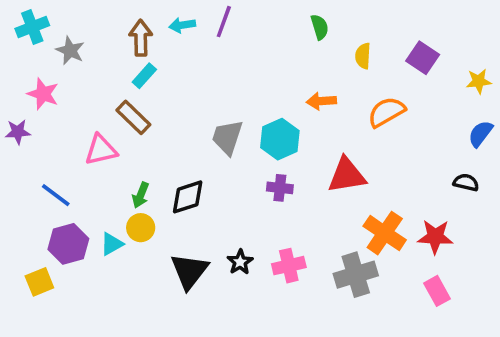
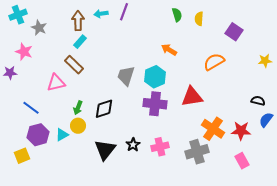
yellow semicircle: (363, 56) -> (199, 19), moved
yellow star: (479, 81) -> (265, 61), moved
orange arrow: (321, 101) -> (169, 50), moved, turned 35
blue semicircle: (480, 134) -> (266, 120), moved
purple cross: (280, 188) -> (155, 104), size x1.6

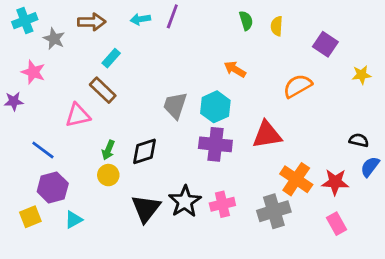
brown arrow: (78, 21) -> (92, 22), moved, turned 90
yellow star: (265, 61) -> (362, 75), moved
cyan triangle: (62, 135) -> (74, 220), moved
black star: (133, 145) -> (185, 201), size x1.6

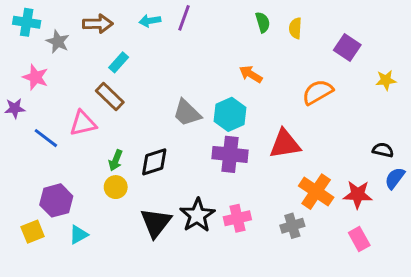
cyan cross: (25, 21) -> (27, 22), turned 30
gray trapezoid: (175, 105) -> (187, 113), turned -64
blue line: (43, 150) -> (46, 138), moved
gray cross: (274, 211) -> (292, 226), size x0.7

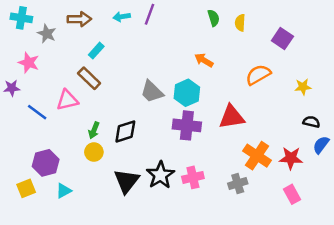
yellow star: (386, 80) -> (303, 87), moved

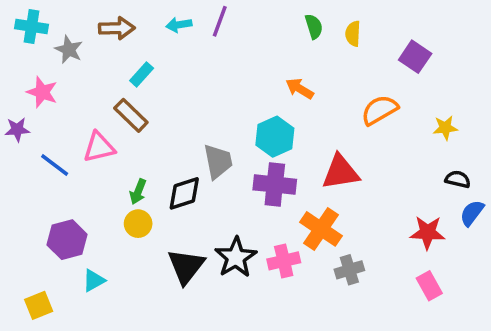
gray trapezoid: (152, 92) -> (218, 161), moved, turned -145
orange cross: (257, 156) -> (321, 229), moved
yellow square: (26, 188) -> (39, 305), moved

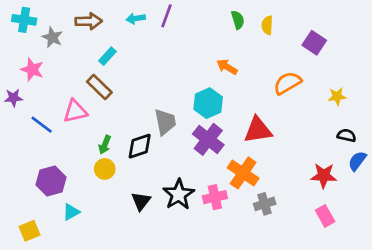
purple cross: (275, 185) -> (208, 139), turned 32
black triangle: (186, 266) -> (141, 201), size x0.7

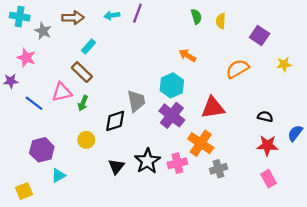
yellow star: (337, 96) -> (284, 64), moved
black semicircle: (347, 135) -> (265, 117), moved
green arrow: (105, 145) -> (83, 103), moved

